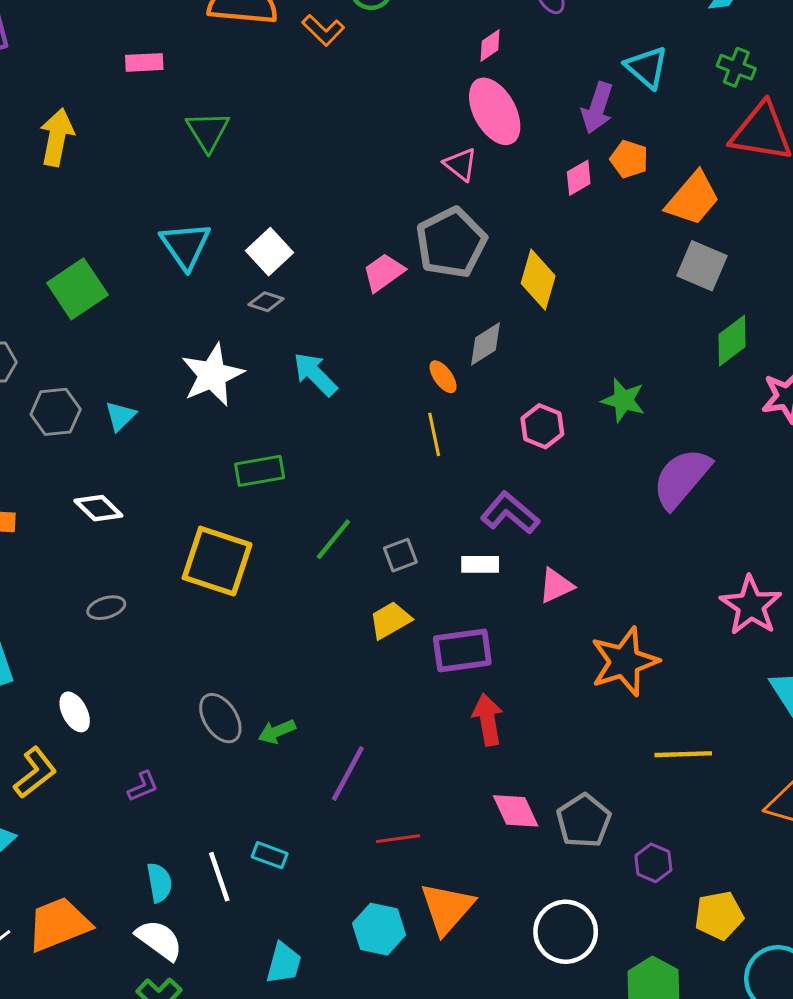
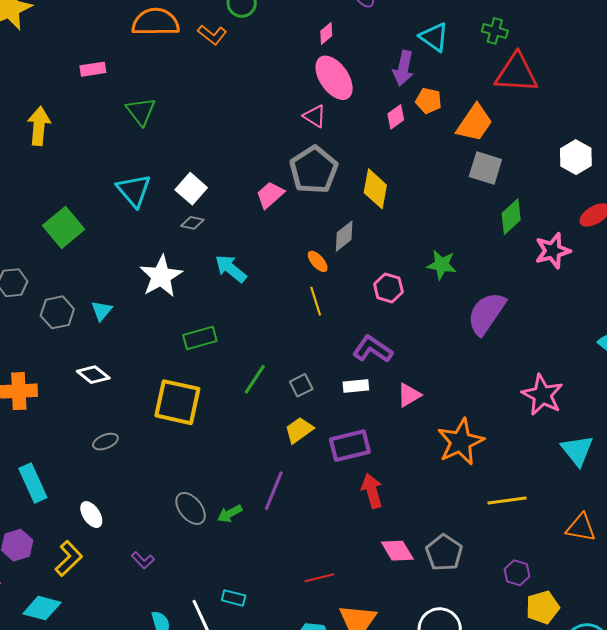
purple line: (348, 774) -> (274, 491), moved
purple L-shape: (143, 786) -> (143, 560), turned 75
purple hexagon: (653, 863) -> (517, 573), moved

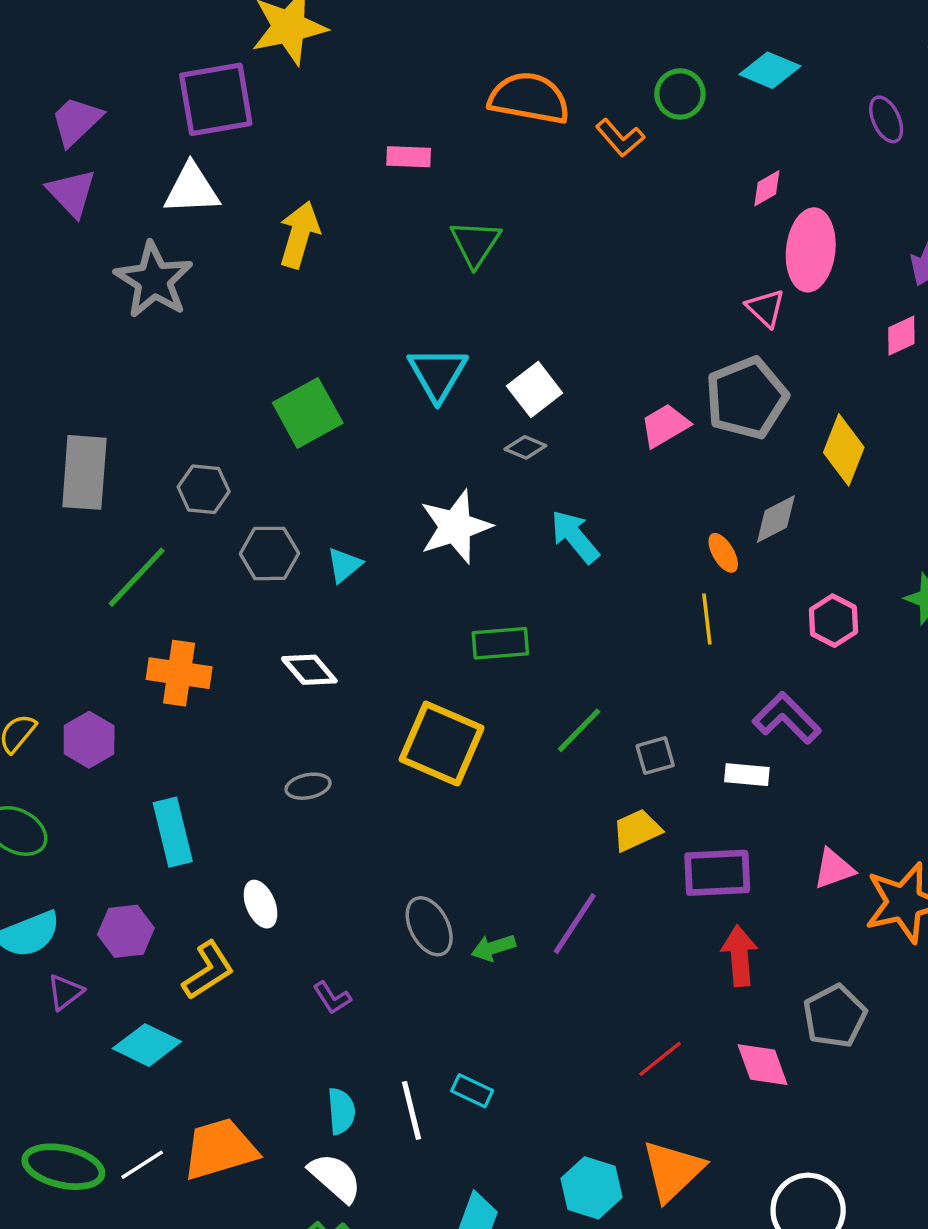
pink diamond: (326, 33) -> (767, 188), moved
pink ellipse: (334, 78) -> (811, 250), turned 30
pink triangle: (409, 395) -> (834, 869), moved
gray pentagon: (444, 553) -> (835, 1016), moved
red line: (320, 578) -> (660, 1059), moved, turned -36

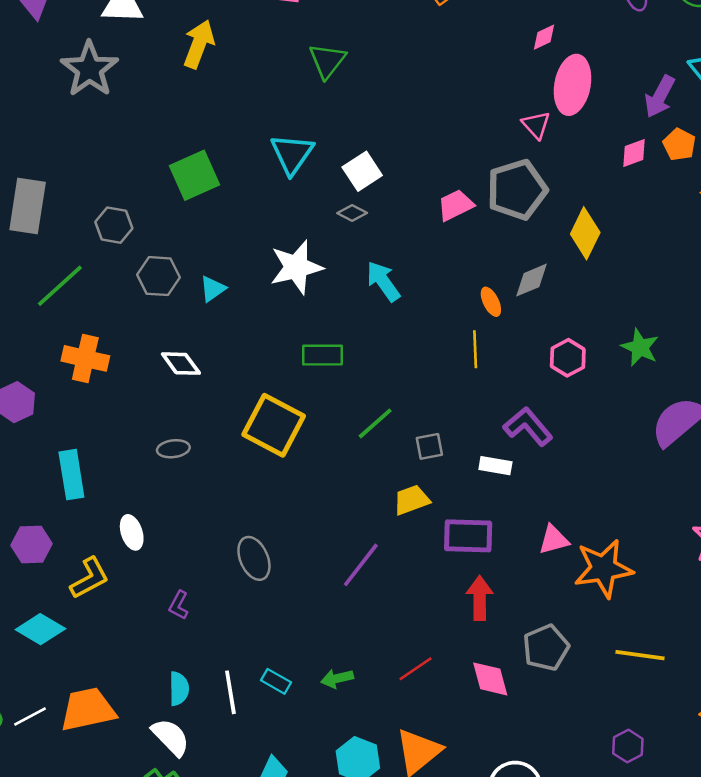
green arrow: (493, 948) -> (337, 678), moved
purple L-shape: (332, 998) -> (179, 605), turned 56

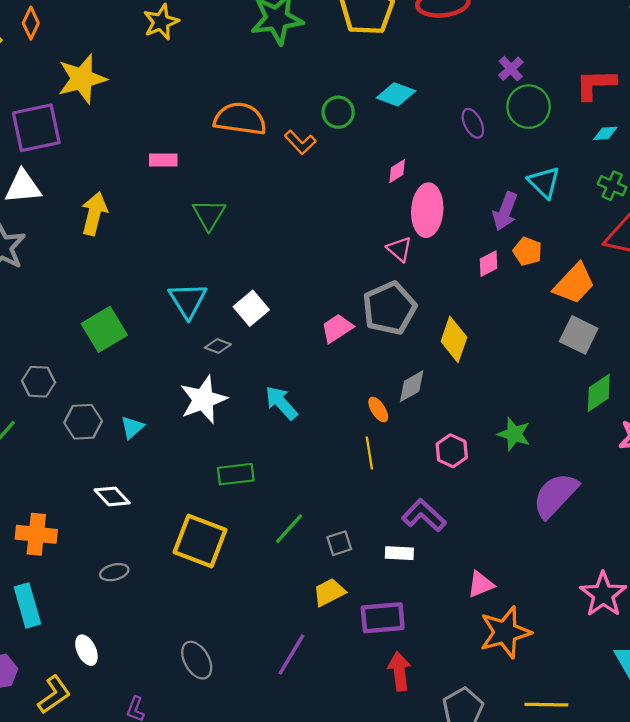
gray diamond: (352, 213) -> (218, 346), moved
orange cross: (85, 358) -> (36, 534), moved
pink triangle: (554, 540) -> (481, 584), moved

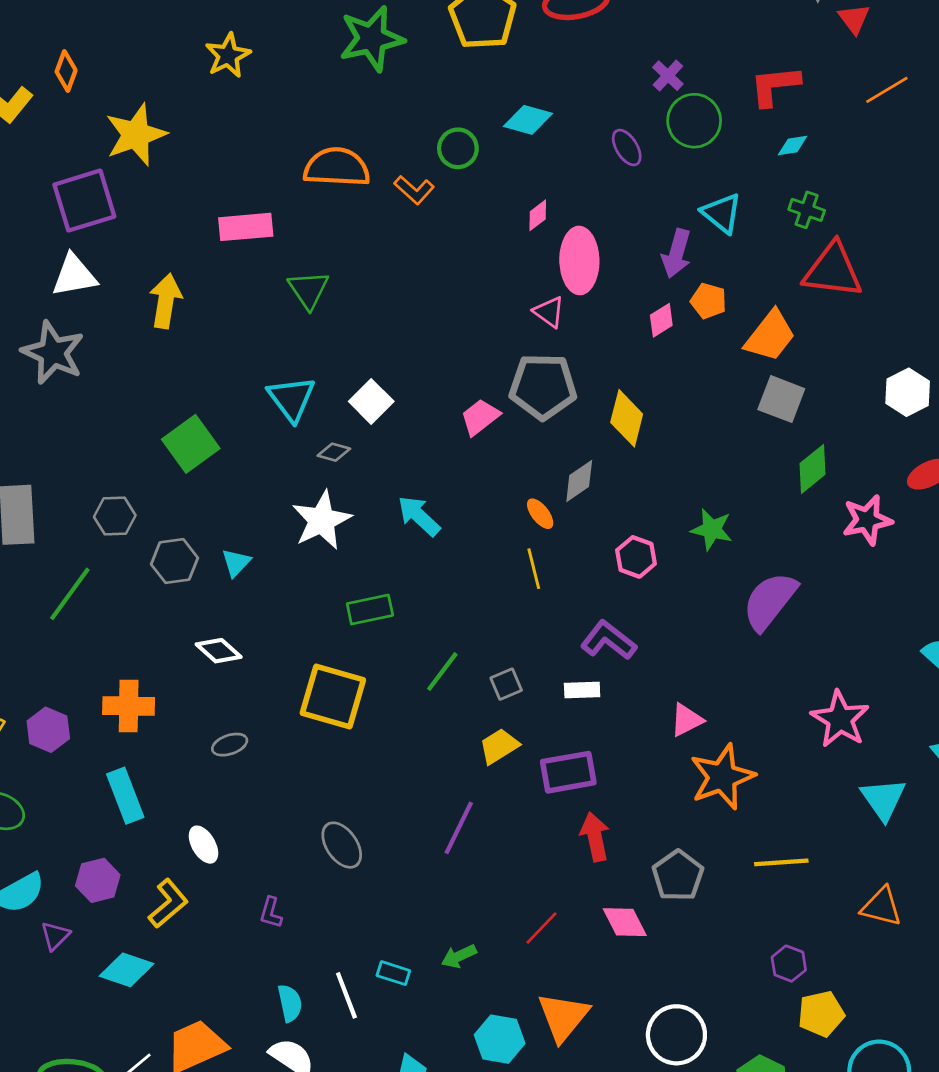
pink rectangle: (163, 160) -> (246, 227), size x1.5
gray pentagon: (389, 308) -> (543, 386), turned 30

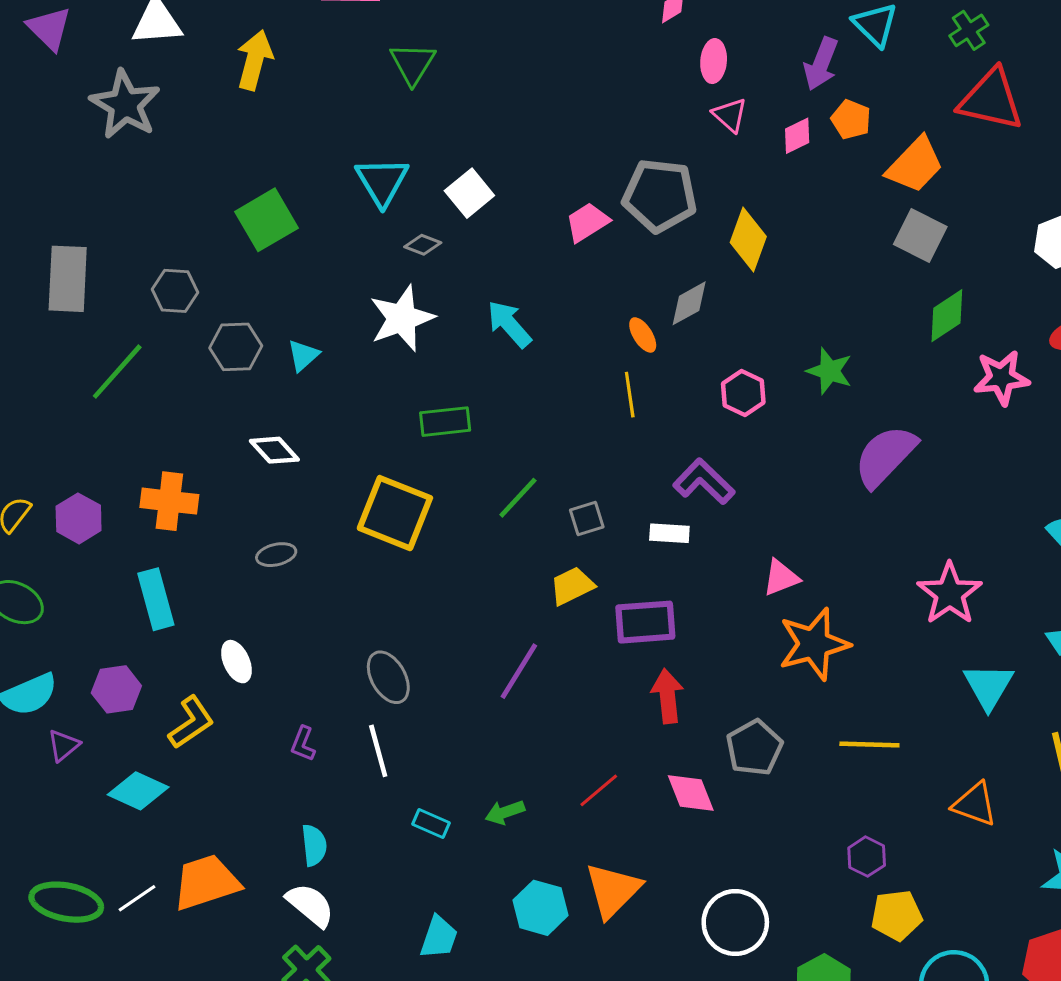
green cross: (807, 210) -> (969, 30), turned 32
pink ellipse: (579, 260) -> (714, 61), size x0.6
pink triangle: (549, 312) -> (730, 115), moved
white line: (346, 995) -> (378, 751), moved

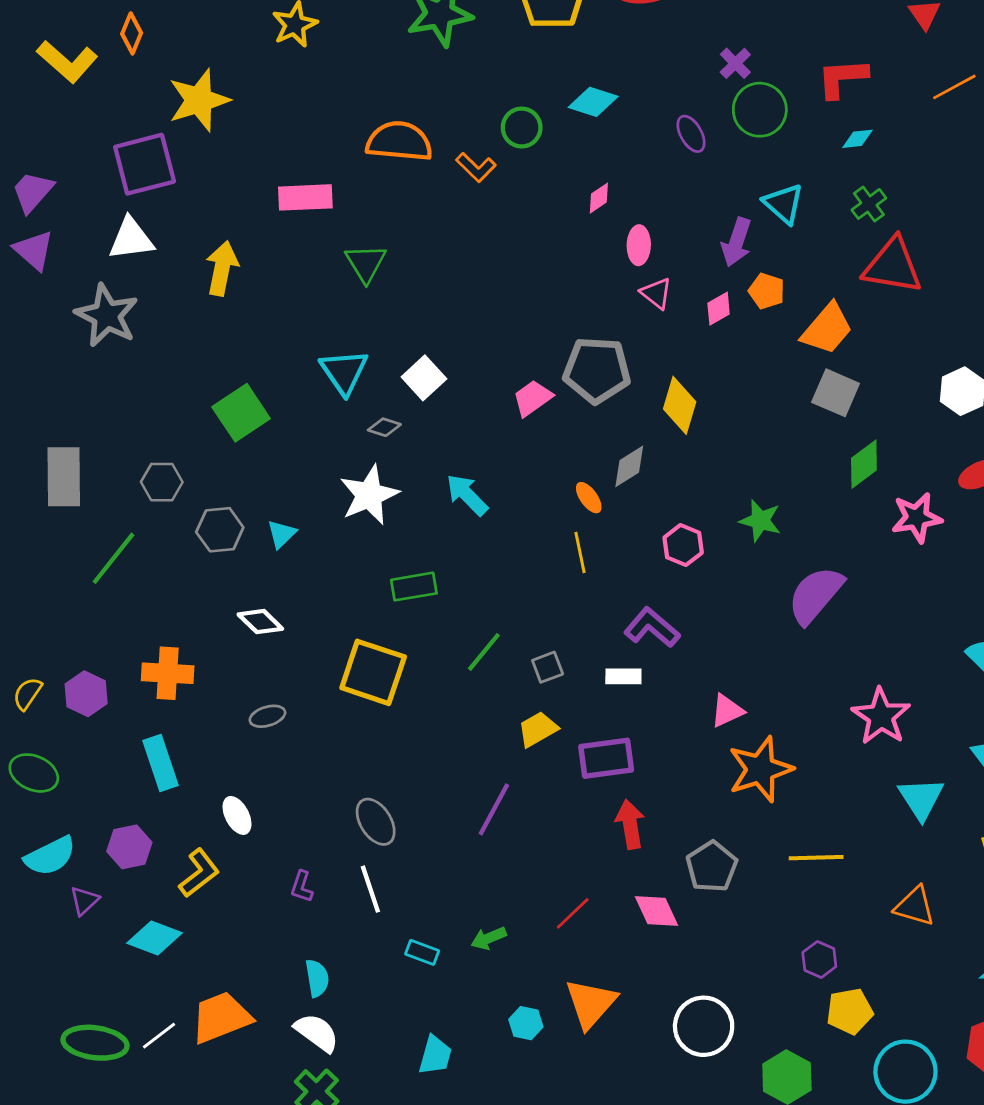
cyan hexagon: (541, 908) -> (526, 1023), size x0.7

